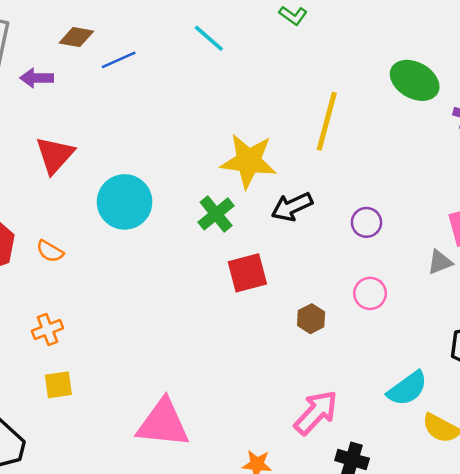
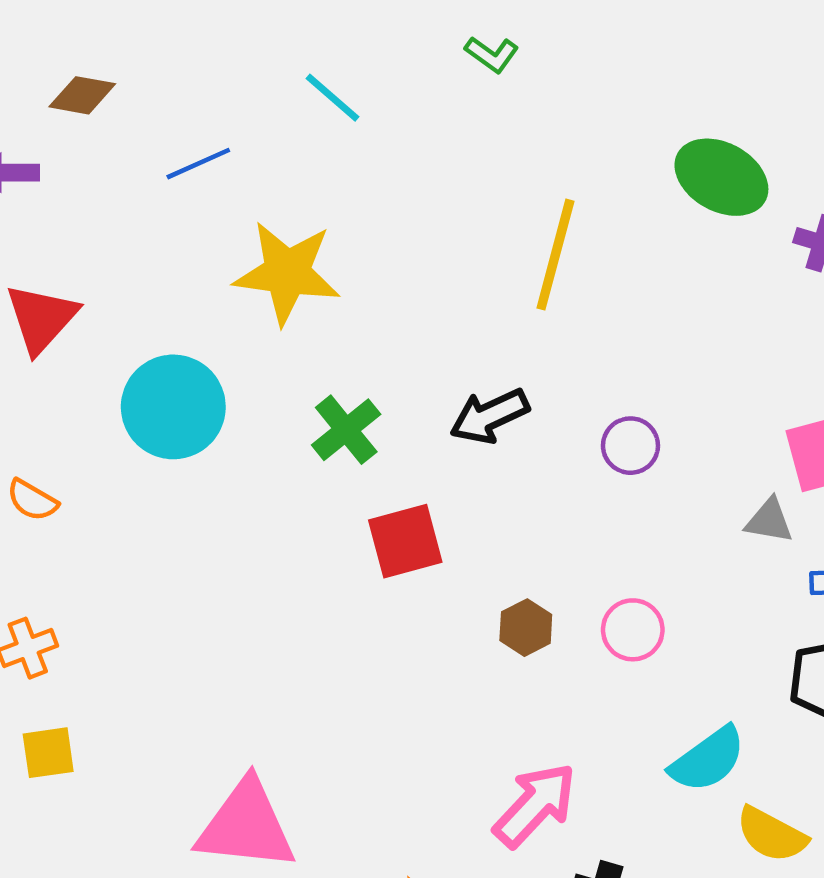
blue line: (119, 60) -> (198, 164), moved
yellow star: (249, 161) -> (287, 273), moved
gray triangle: (440, 262) -> (769, 521), turned 32
pink circle: (370, 293) -> (633, 630), moved

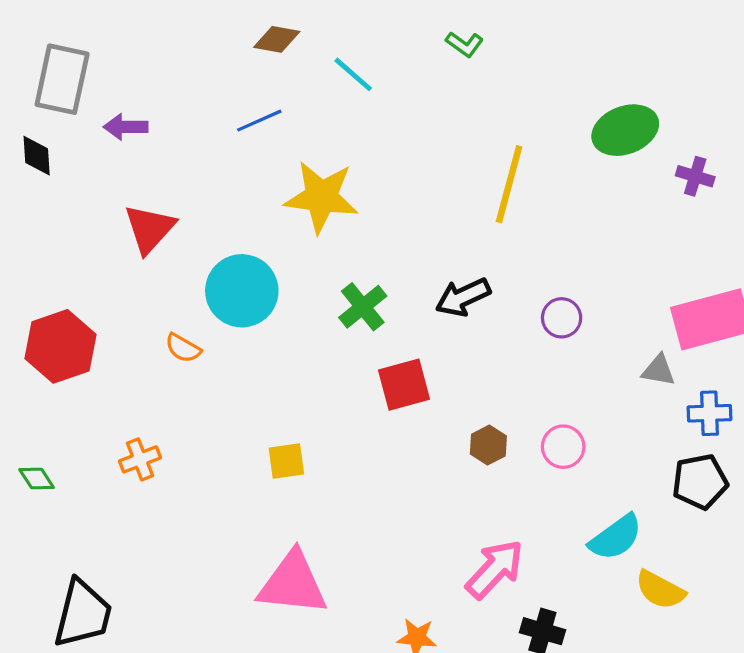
brown diamond: (82, 95) -> (277, 39), moved
green ellipse: (721, 177) -> (625, 130), turned -50
orange semicircle: (32, 500) -> (183, 348), moved
yellow square: (48, 753) -> (286, 461), moved

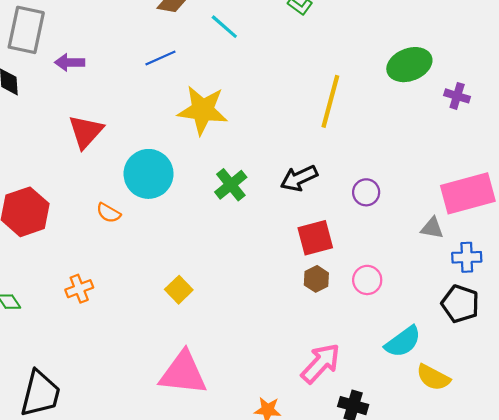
red square: (404, 385) -> (315, 238), moved
yellow square: (286, 461) -> (179, 290), turned -36
black pentagon: (700, 482) -> (460, 304), turned 30

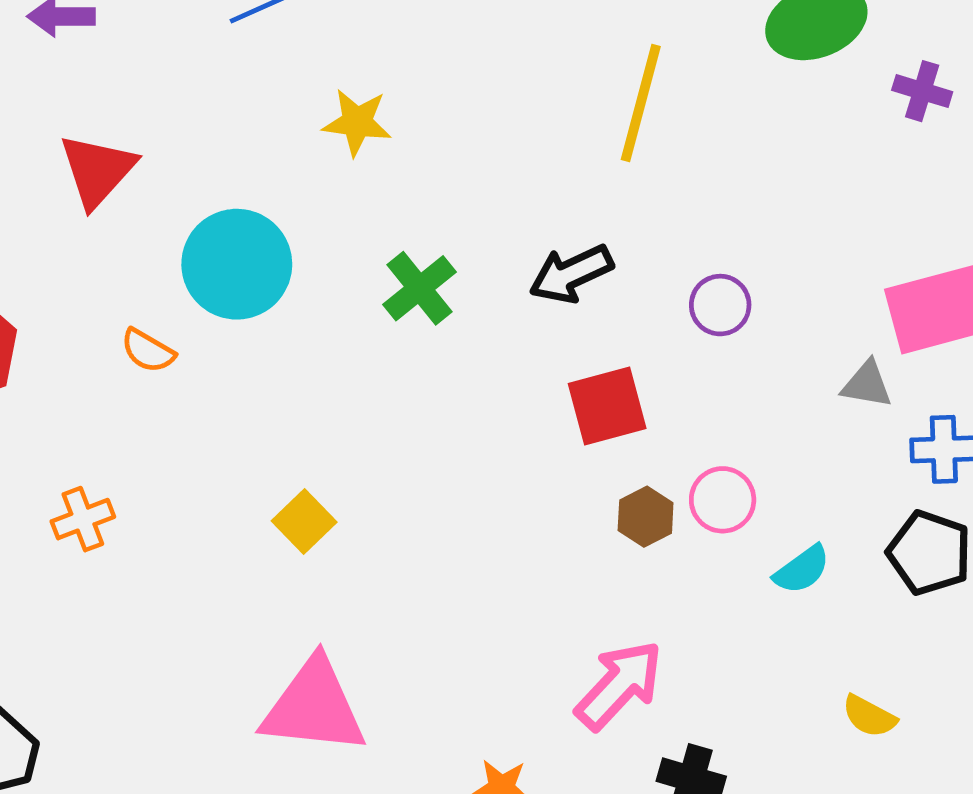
yellow star: (203, 110) -> (357, 122), size x0.6
brown hexagon: (316, 279) -> (646, 517), moved
cyan semicircle: (403, 342) -> (802, 570), moved, size x0.7
yellow semicircle: (433, 377) -> (869, 716), size x0.7

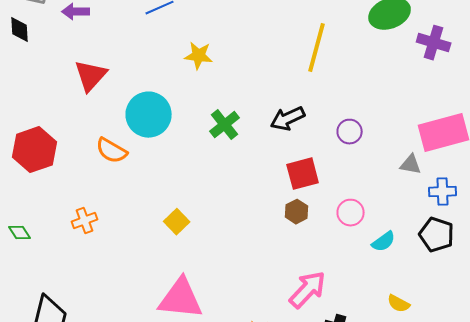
purple cross: (922, 91) -> (434, 43), size x1.4
orange semicircle: (148, 351) -> (112, 151), size x1.4
brown hexagon: (646, 517) -> (297, 212), moved
yellow semicircle: (869, 716) -> (399, 304), moved

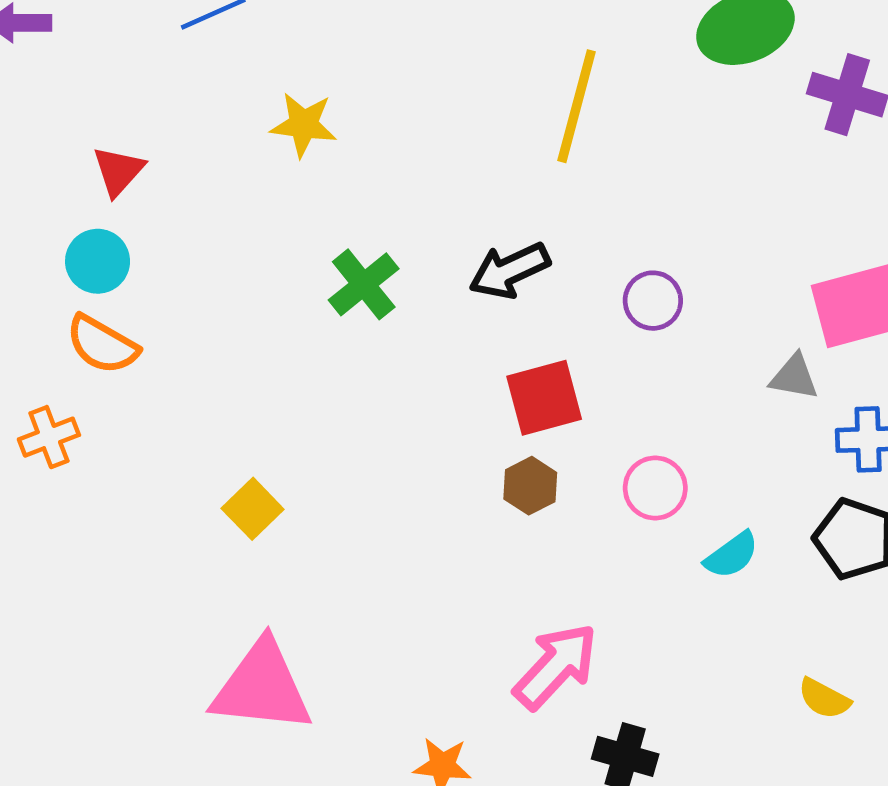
red triangle: (91, 76) -> (118, 171), moved, size x0.7
cyan circle: (149, 115) -> (98, 261), moved, size x0.6
orange cross: (85, 221) -> (49, 437), moved
yellow semicircle: (399, 304) -> (824, 699), moved

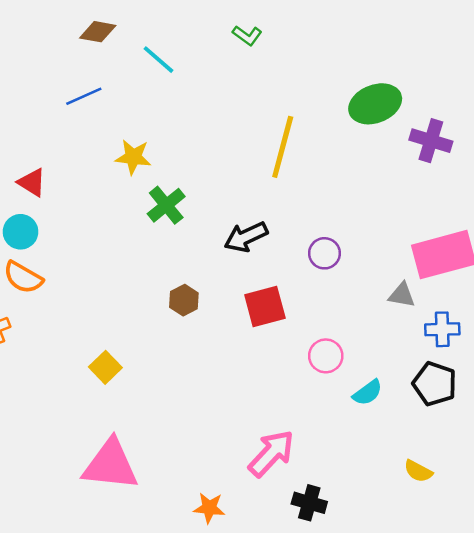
red triangle: (118, 171) -> (32, 182), turned -40
green cross: (364, 284) -> (166, 205), moved
brown hexagon: (530, 486) -> (184, 300), moved

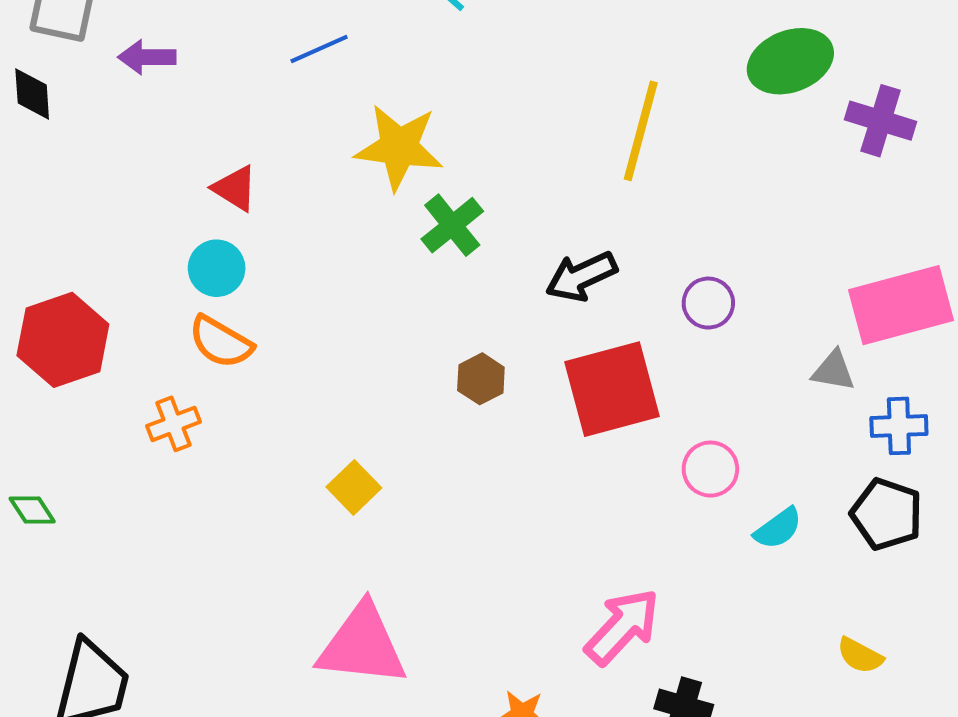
yellow star: (133, 157) -> (399, 147), size x1.5
red square: (265, 306) -> (612, 389), size x1.4

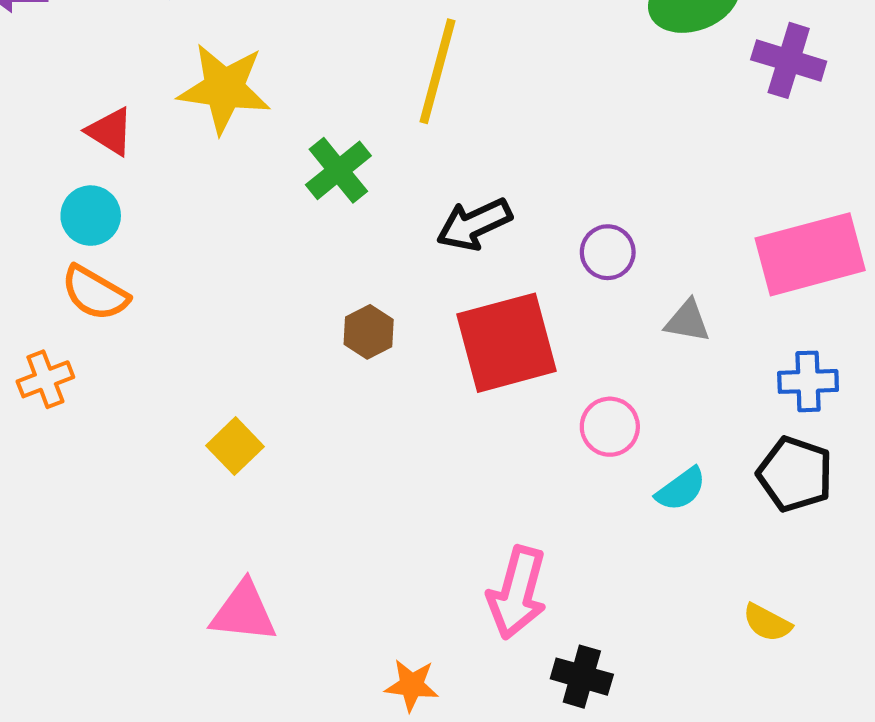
yellow line: (641, 131) -> (438, 71), moved
yellow star: (399, 147) -> (224, 88), moved
gray triangle: (833, 371) -> (687, 321), moved
pink arrow: (622, 627) -> (517, 593), turned 152
pink triangle: (362, 645) -> (244, 612), size x0.7

